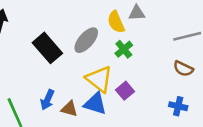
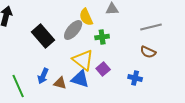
yellow semicircle: (116, 22) -> (86, 17), moved
green cross: (124, 49) -> (102, 37), turned 32
blue cross: (178, 106) -> (135, 78), moved

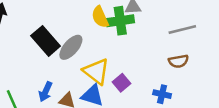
gray ellipse: (73, 30) -> (71, 47), moved
green cross: (102, 37) -> (120, 21), moved, size x1.5
brown semicircle: (148, 52) -> (179, 61), turned -35

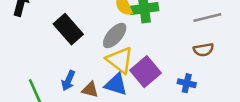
gray ellipse: (71, 47) -> (115, 36), moved
purple square: (122, 83) -> (146, 72), size x1.6

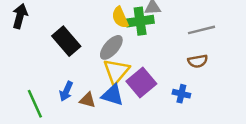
yellow triangle: (120, 60) -> (116, 71), turned 32

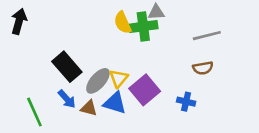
black rectangle: (66, 41) -> (67, 67), moved
gray ellipse: (111, 47) -> (98, 81), moved
yellow triangle: (116, 71) -> (119, 78), size x0.7
blue arrow: (66, 91) -> (67, 99), turned -66

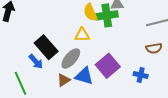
yellow triangle: (119, 78) -> (82, 35), moved, turned 49
blue arrow: (67, 99) -> (36, 62), moved
brown triangle: (89, 108) -> (64, 80), turned -48

